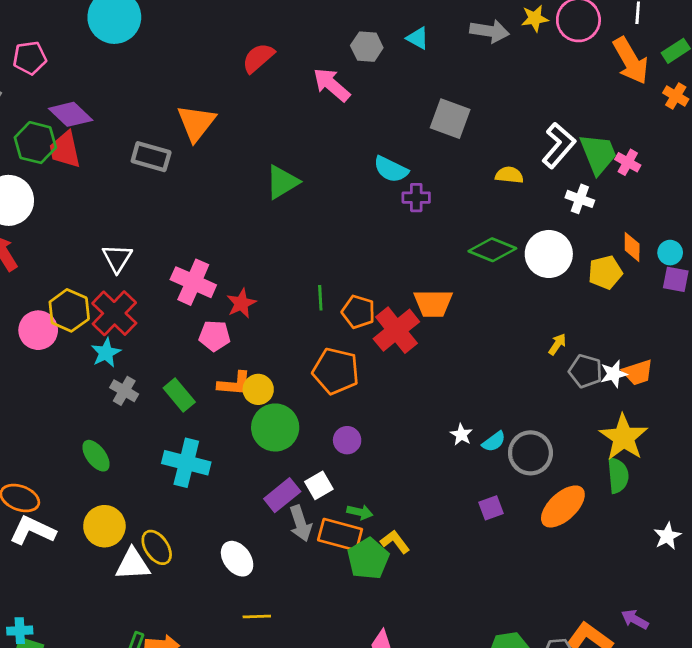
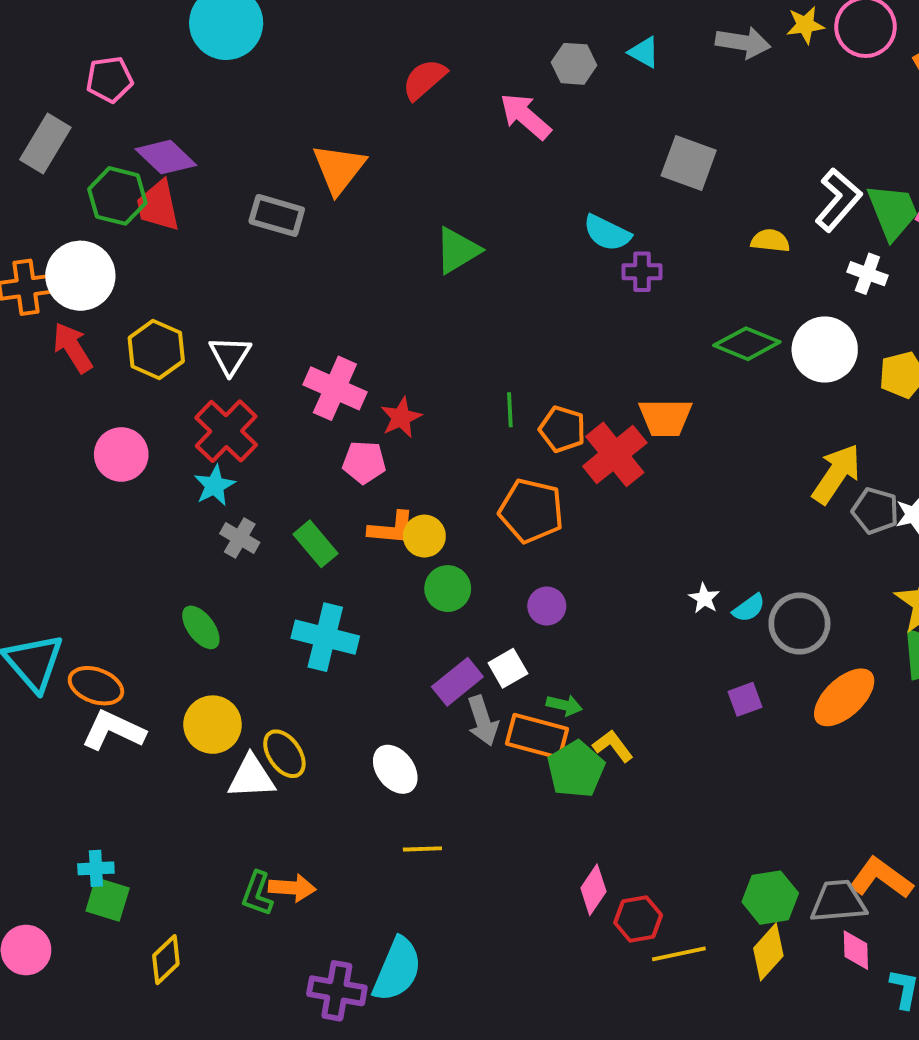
yellow hexagon: (69, 310) -> (156, 350), moved
yellow arrow: (557, 344) -> (836, 474), size x2.0
green circle: (275, 427) -> (448, 589), size x0.7

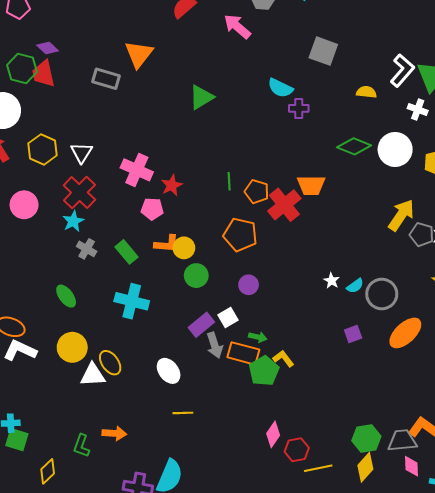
purple diamond: (166, 157) -> (48, 48), size x0.7
green L-shape: (257, 894) -> (81, 446), moved

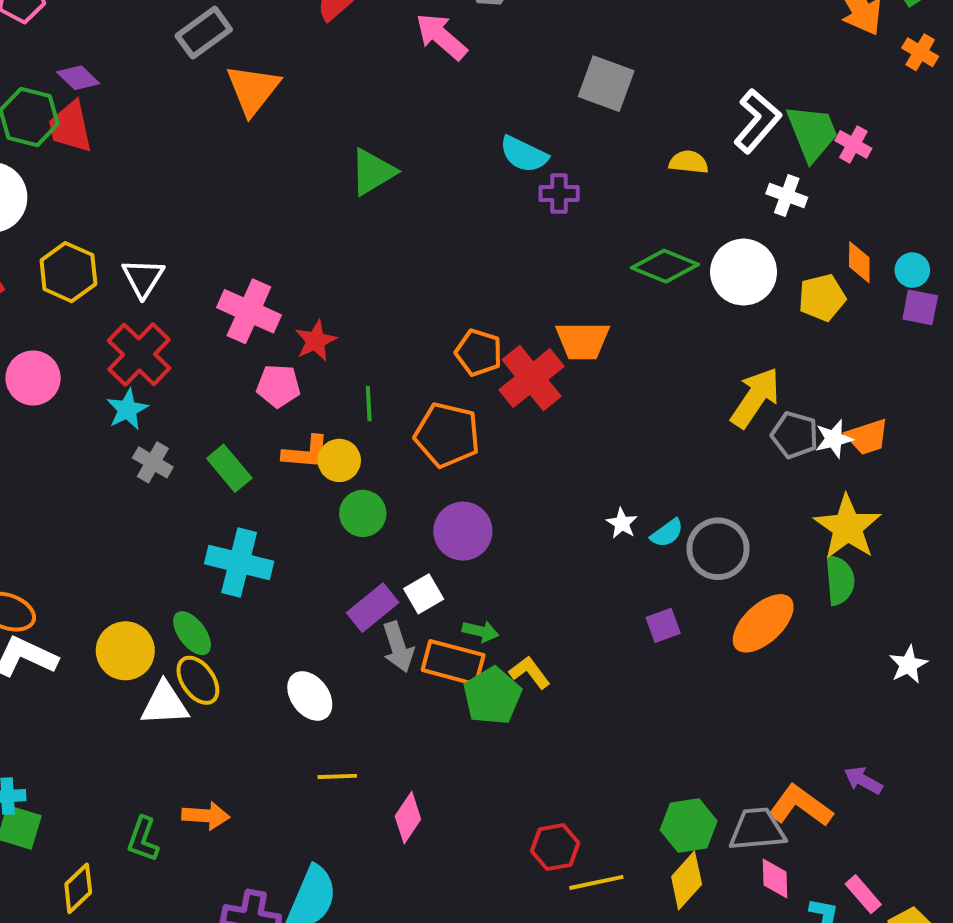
gray rectangle: (106, 79) -> (204, 33), moved, turned -52
green line: (229, 181) -> (369, 404), moved
purple circle: (249, 285) -> (463, 531), size x1.5
green ellipse: (66, 296) -> (192, 633), moved
pink diamond: (273, 434) -> (408, 818), moved

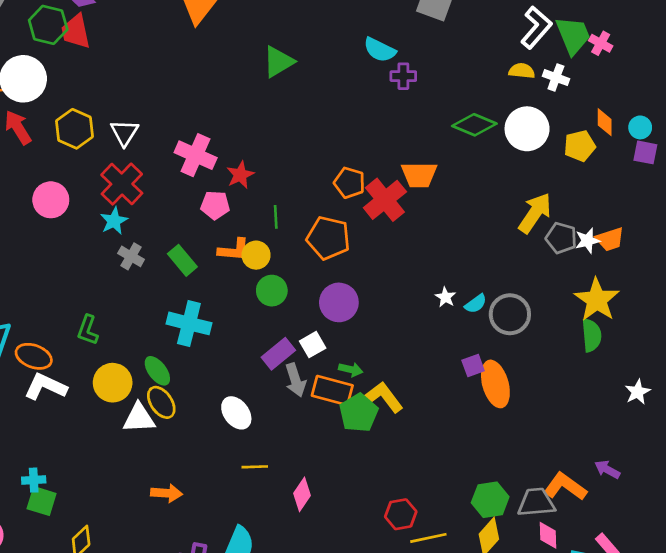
yellow semicircle: (689, 162) -> (522, 71), moved
orange ellipse: (763, 623) -> (495, 384), moved, turned -63
yellow L-shape: (530, 672) -> (384, 397), size x1.4
green L-shape: (143, 839) -> (88, 330), moved

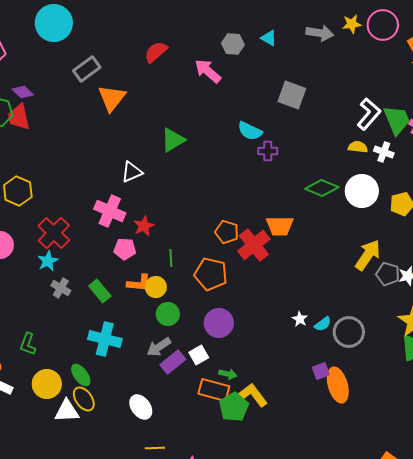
white triangle: (124, 133) -> (132, 172), moved, turned 35
gray arrow: (295, 380) -> (159, 347), moved, turned 75

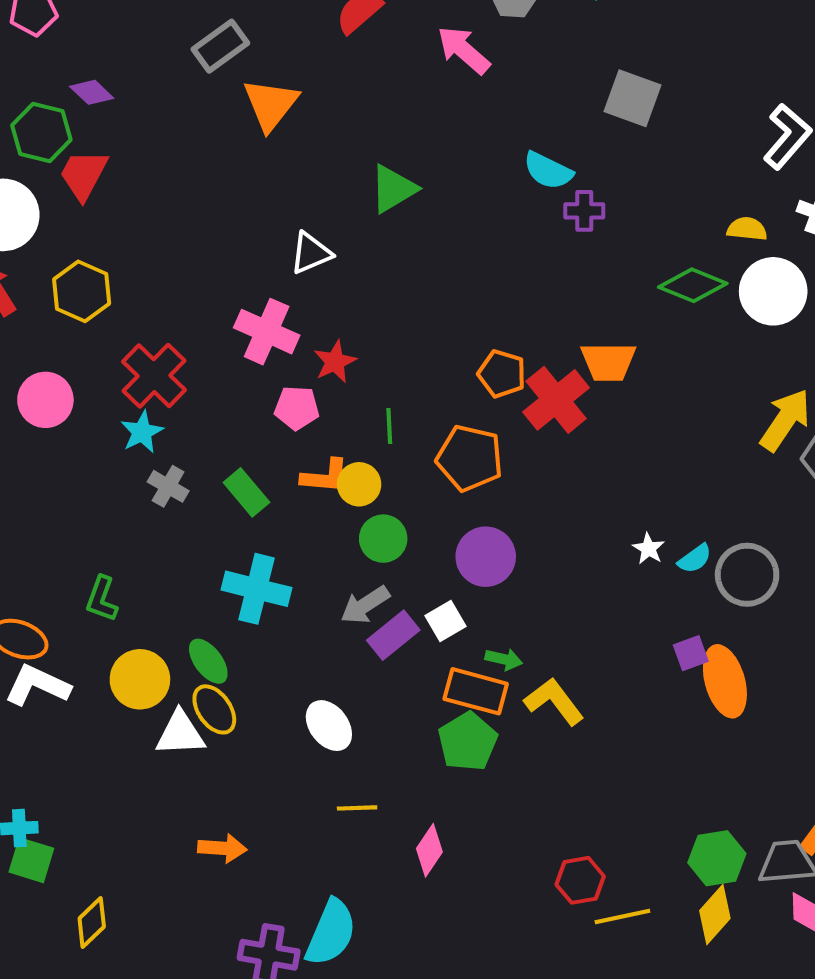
red trapezoid: (19, 117) -> (84, 175), moved, turned 40
yellow semicircle: (358, 147) -> (747, 229), moved
green pentagon: (234, 407) -> (468, 742), moved

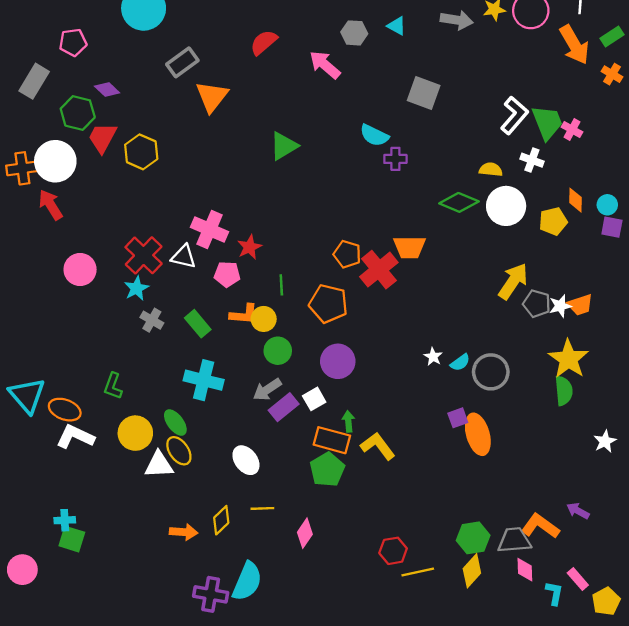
white triangle: (311, 253) -> (184, 257), moved, turned 36
yellow hexagon: (82, 291) -> (141, 152), moved
green arrow: (504, 659) -> (348, 421), turned -108
yellow diamond: (92, 923) -> (221, 520), moved

